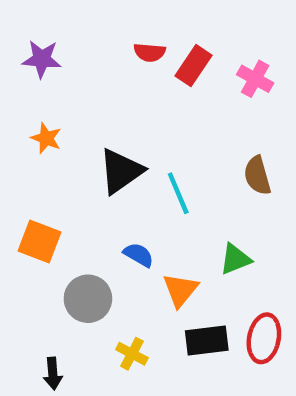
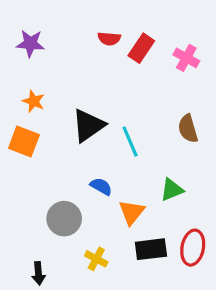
orange square: (40, 242) -> (24, 141), moved

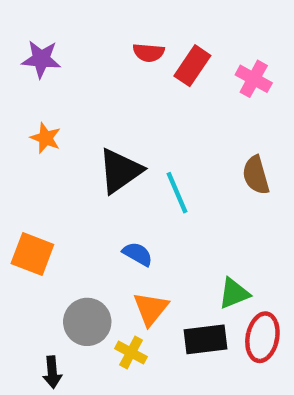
orange square: (24, 141) -> (32, 254), moved
green triangle: (172, 190) -> (234, 293), moved
orange triangle: (132, 212) -> (151, 309), moved
gray circle: (64, 219) -> (87, 322), moved

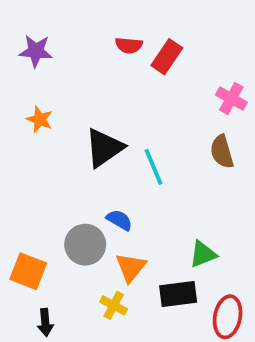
pink cross: (254, 79) -> (231, 98), moved
orange square: (32, 254) -> (28, 271), moved
gray circle: (87, 322) -> (85, 245), moved
red ellipse: (262, 337) -> (228, 317), moved

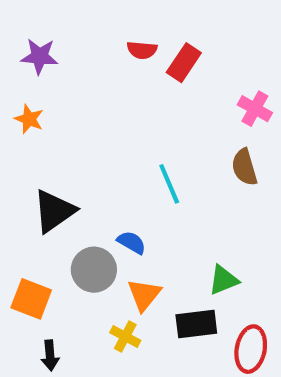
orange star: (40, 119) -> (29, 119), moved
black triangle: (104, 148) -> (54, 211), moved

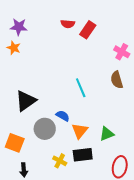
orange star: (29, 119) -> (14, 48), moved
orange triangle: (144, 295) -> (80, 131), moved
black rectangle: (196, 324) -> (83, 155), moved

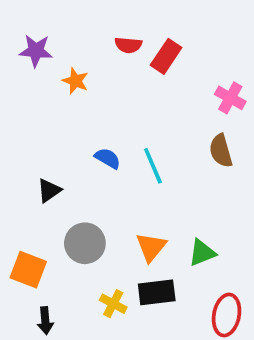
orange star: (14, 48) -> (75, 81), moved
black triangle: (26, 101) -> (49, 190), size x0.6
blue semicircle: (63, 116) -> (108, 158), moved

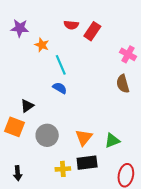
cyan line: (153, 166) -> (61, 65), moved
orange square: (28, 270) -> (14, 127), moved
yellow cross: (113, 304) -> (63, 169), turned -32
black arrow: (45, 321) -> (18, 173), moved

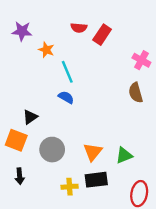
black arrow: (18, 173) -> (20, 176), moved

